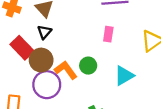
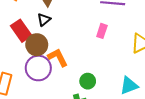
green circle: (88, 66) -> (88, 81), moved
cyan triangle: (124, 76) -> (129, 86), moved

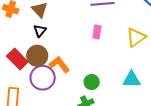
red rectangle: (21, 31) -> (17, 59), moved
cyan triangle: (129, 86) -> (132, 79), turned 30

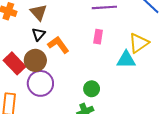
orange L-shape: (59, 64) -> (58, 45), moved
cyan triangle: (132, 79) -> (126, 60), moved

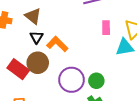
pink rectangle: (98, 37) -> (106, 28), moved
purple circle: (40, 83) -> (71, 80), moved

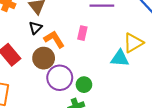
pink rectangle: (106, 28) -> (82, 33), moved
brown circle: (38, 63) -> (44, 58), moved

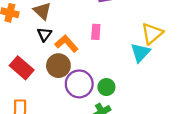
cyan triangle: (120, 58) -> (140, 53), turned -42

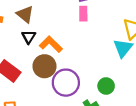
pink rectangle: (96, 32) -> (83, 14), moved
green circle: (106, 87) -> (106, 86), moved

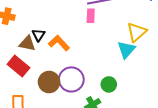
brown triangle: (25, 14) -> (27, 43), moved, turned -30
brown circle: (44, 66) -> (49, 82), moved

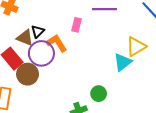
pink rectangle: (91, 16) -> (77, 25), moved
purple circle: (71, 79) -> (41, 53), moved
brown circle: (49, 82) -> (28, 74), moved

